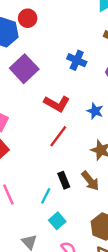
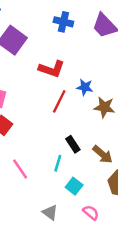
blue star: (95, 111) -> (85, 87), moved
brown arrow: (90, 181) -> (102, 154), moved

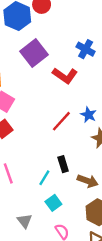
red L-shape: (52, 69) -> (65, 76), moved
brown arrow: (102, 154) -> (88, 181), turned -36

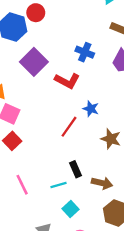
blue star: (88, 115) -> (91, 109), moved
cyan line: (44, 178) -> (59, 185), turned 49

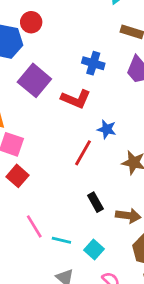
cyan line: (59, 185) -> (61, 240), moved, turned 35

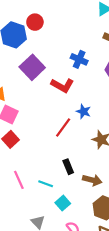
cyan line: (61, 240) -> (46, 184), moved

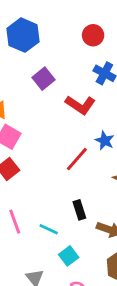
red circle: (35, 22) -> (93, 35), moved
purple square: (32, 67) -> (43, 79), size x0.7

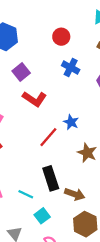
red L-shape: (80, 105) -> (34, 99), moved
black rectangle: (79, 210) -> (51, 178), size x1.5

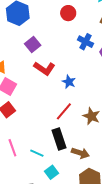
blue cross: (71, 68) -> (85, 42), moved
blue star: (71, 122) -> (69, 82), moved
red line: (48, 137) -> (64, 111), moved

